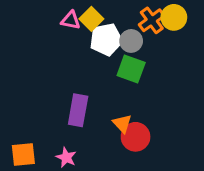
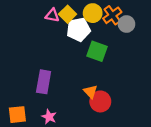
yellow circle: (174, 17) -> (93, 13), moved
gray circle: (131, 41) -> (126, 24), moved
purple rectangle: (78, 110) -> (44, 82), moved

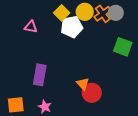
pink triangle: (52, 15) -> (31, 27), moved
gray circle: (126, 24) -> (116, 13), moved
green square: (97, 51) -> (123, 47), moved

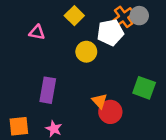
yellow circle: (85, 12) -> (86, 52), moved
white pentagon: (72, 27) -> (110, 32), moved
green square: (123, 47) -> (144, 88), moved

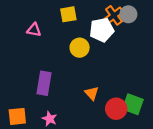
yellow square: (74, 16) -> (68, 14), turned 35
green square: (144, 88) -> (133, 104), moved
red circle: (110, 112) -> (116, 109), moved

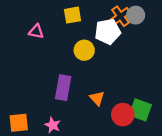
purple rectangle: (44, 83) -> (63, 88), moved

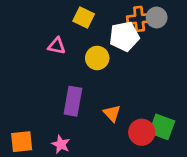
yellow square: (72, 15) -> (84, 17), turned 36
orange cross: (120, 16) -> (139, 19), turned 30
pink triangle: (36, 31) -> (57, 46), moved

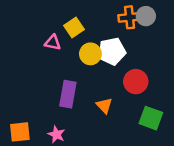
yellow square: (84, 17) -> (74, 27), moved, turned 30
white pentagon: (124, 36) -> (112, 51), moved
red circle: (142, 132) -> (136, 82), moved

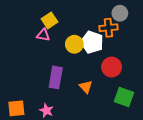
orange cross: (129, 17) -> (108, 28), moved
yellow square: (74, 27) -> (49, 20), moved
white pentagon: (112, 51) -> (92, 42), turned 30

